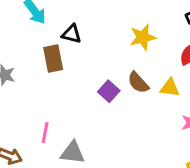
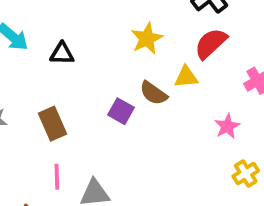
brown rectangle: (53, 59) -> (52, 124), moved
yellow triangle: (170, 88) -> (186, 77), moved

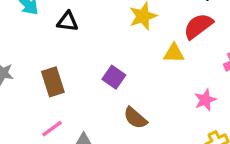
brown semicircle: (153, 93) -> (135, 118), moved
pink line: (57, 177) -> (52, 129), turned 50

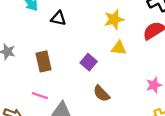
yellow triangle: (174, 53) -> (119, 48), moved
pink line: (52, 129) -> (40, 96), turned 49

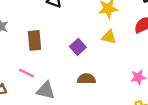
brown semicircle: (101, 93) -> (86, 79), turned 126

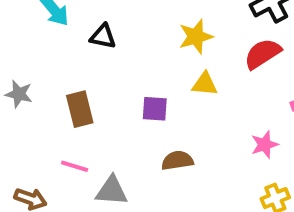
purple square: (78, 47) -> (155, 109), turned -35

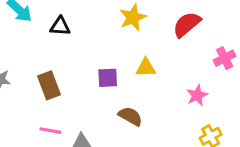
yellow triangle: (205, 84) -> (146, 68), moved
brown semicircle: (177, 161) -> (130, 116), turned 45

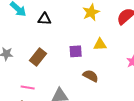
brown rectangle: (49, 85) -> (38, 57), turned 60
pink line: (50, 131) -> (28, 87), moved

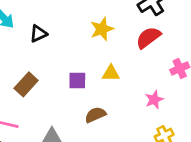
black triangle: (44, 19) -> (38, 34), turned -32
brown semicircle: (91, 76) -> (95, 115), turned -56

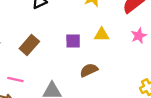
pink star: (154, 100) -> (139, 36), moved

